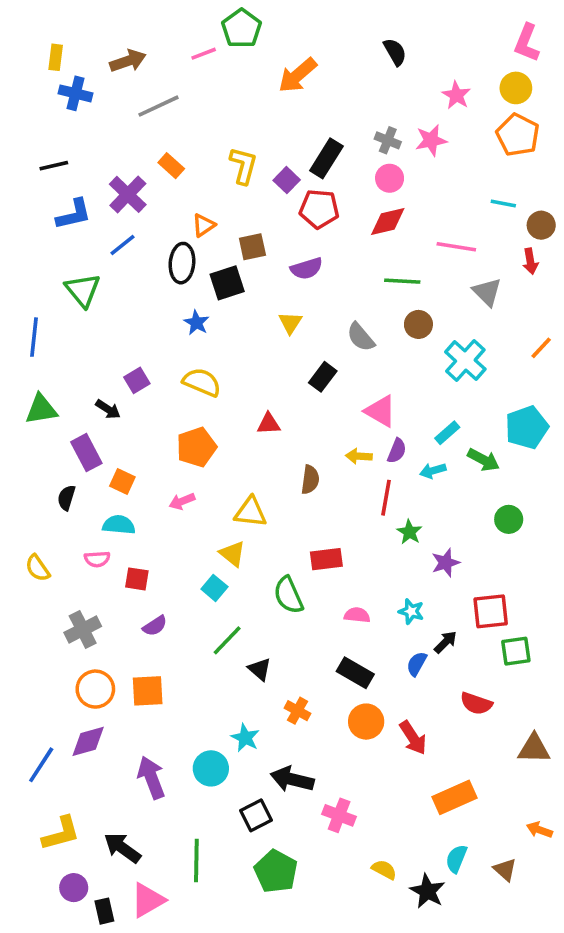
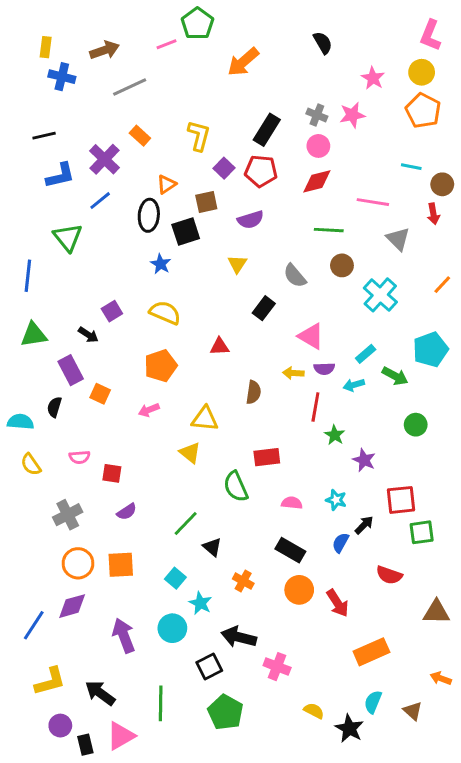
purple square: (287, 180) -> (224, 168), moved
purple semicircle: (397, 451) -> (324, 369), turned 66
cyan semicircle: (119, 525) -> (20, 422), moved
purple star: (446, 563) -> (364, 460), turned -30
cyan square: (214, 588) -> (175, 578), moved

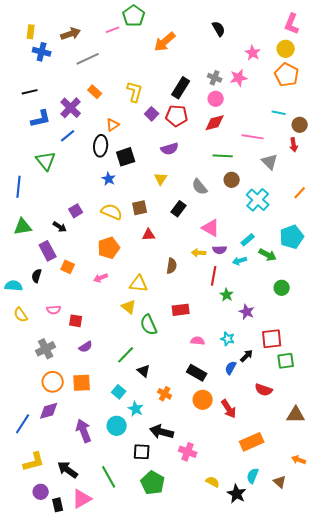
brown square: (206, 202) -> (140, 208), moved
green semicircle: (236, 487) -> (149, 325), moved
black square: (209, 667) -> (142, 452), turned 30
green line: (161, 703) -> (109, 477), turned -30

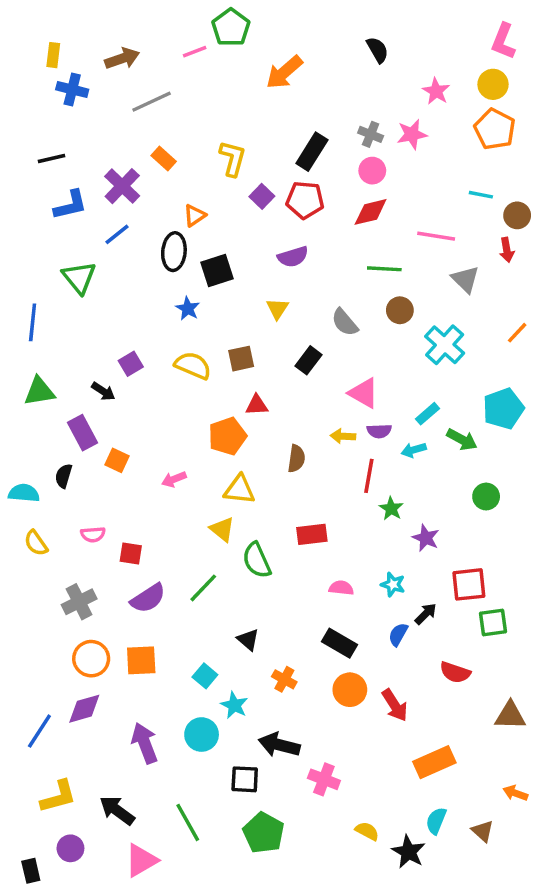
orange pentagon: (109, 248) -> (227, 436), moved
purple semicircle: (86, 347) -> (148, 598), size x1.5
green line: (126, 355) -> (203, 588), moved
black rectangle: (58, 505) -> (31, 871), moved

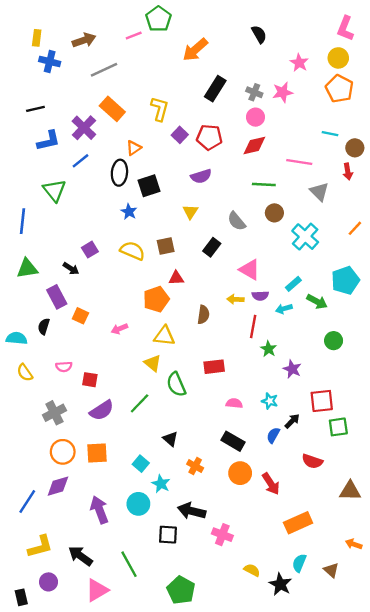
black rectangle: (312, 152) -> (215, 89), moved
orange rectangle: (164, 158) -> (112, 109), size x1.5
green pentagon: (264, 833) -> (181, 590), moved

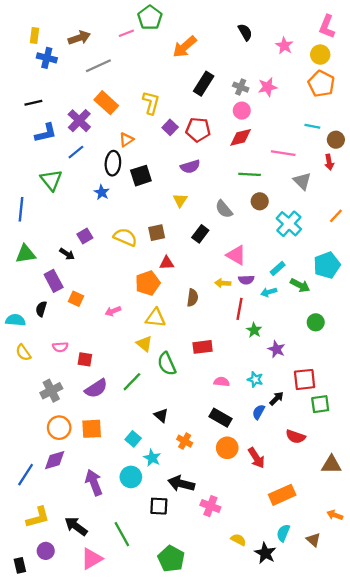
pink star: (299, 63) -> (284, 46), moved
blue star: (129, 212) -> (102, 192), moved

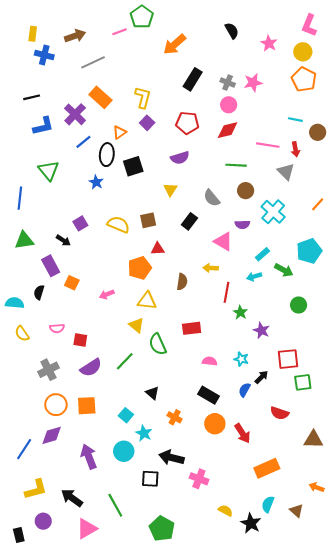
purple square: (170, 127) -> (147, 123), moved
blue line: (76, 152) -> (83, 142), moved
red arrow: (329, 162) -> (295, 149), moved
purple semicircle: (246, 280) -> (242, 225), moved

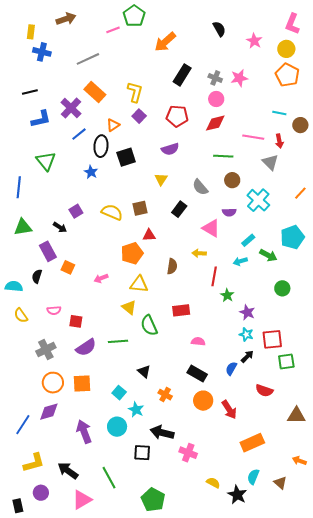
brown arrow: (75, 36) -> (66, 19), moved
cyan star: (241, 359) -> (246, 334), moved
green line: (125, 361) -> (118, 341), turned 42

